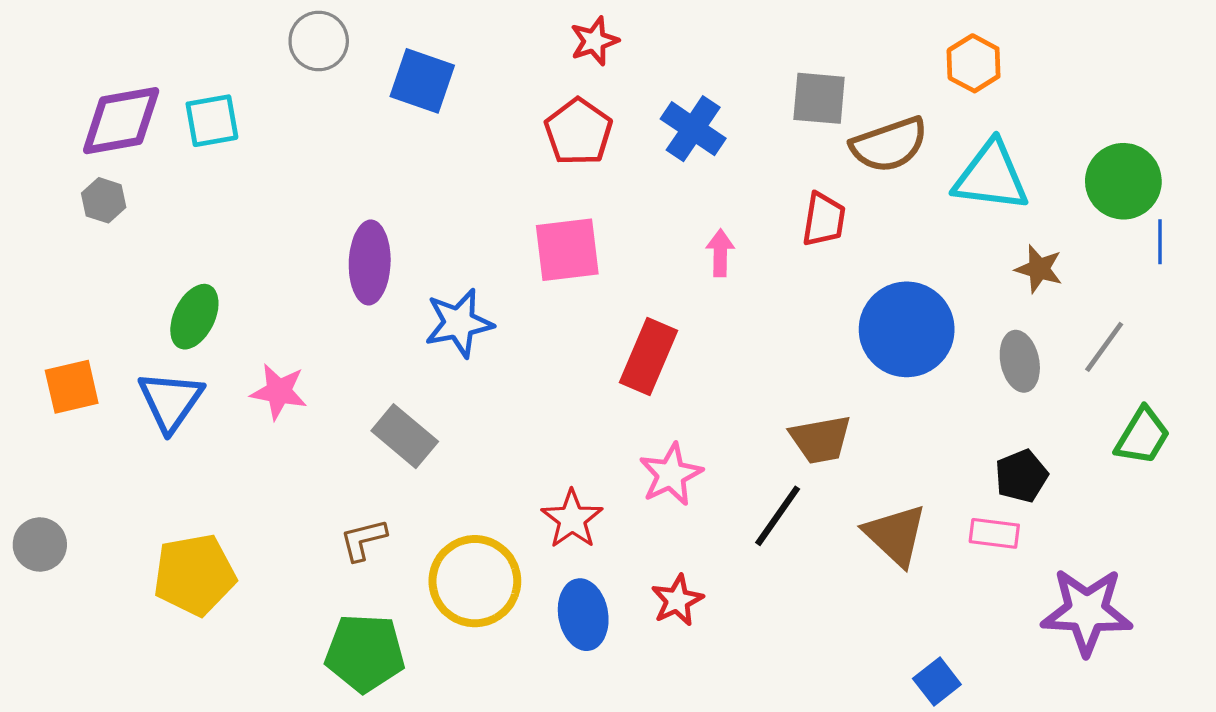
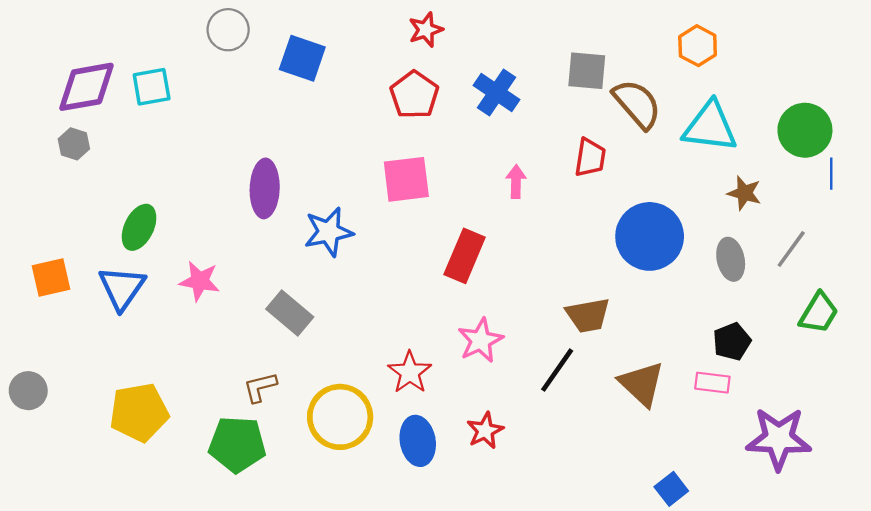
brown semicircle: (889, 145) -> (637, 104), turned -112
green pentagon: (365, 653) -> (237, 444), moved

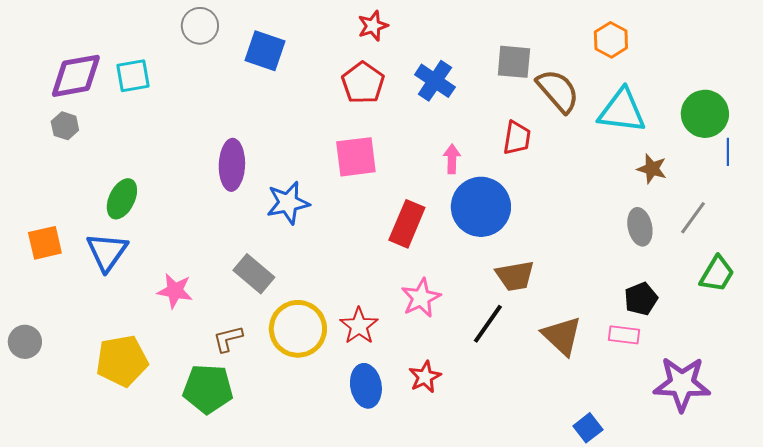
blue circle: (650, 236) -> (481, 207), moved
pink star: (200, 281) -> (175, 291), moved
yellow circle: (340, 417) -> (298, 329), moved

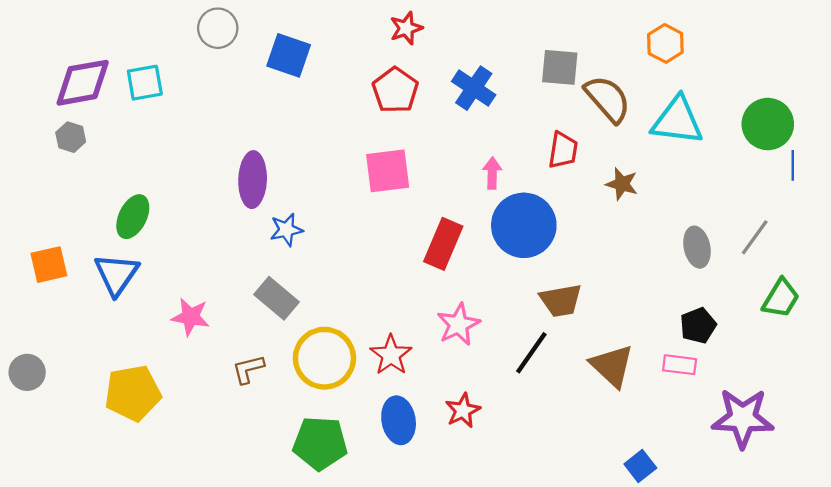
brown star: (652, 169) -> (622, 184), moved
blue star: (288, 203) -> (286, 230), moved, size x0.7
green pentagon: (208, 389) -> (320, 443), moved

